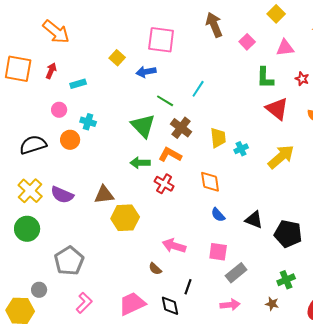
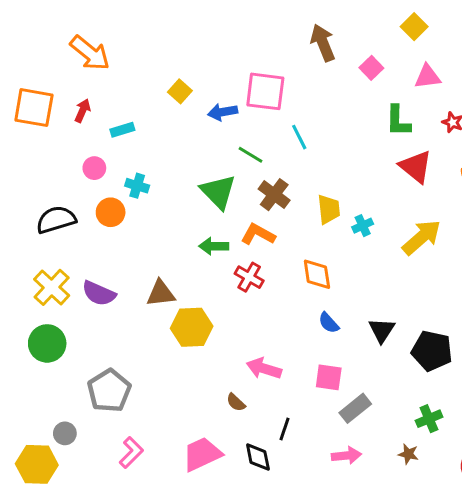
pink square: (161, 40) -> (265, 91), moved
cyan line: (198, 89) -> (299, 137), turned -60
black triangle: (254, 220) -> (382, 330), turned 42

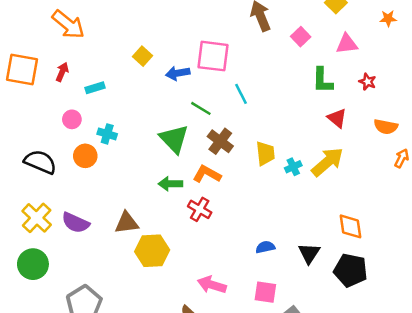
red triangle: (416, 167) -> (337, 118), size x0.7
black semicircle: (56, 220) -> (40, 162), turned 40
yellow arrow: (422, 237) -> (327, 162), moved
orange diamond: (317, 274) -> (350, 226), moved
blue semicircle: (329, 323) -> (265, 247), turned 120

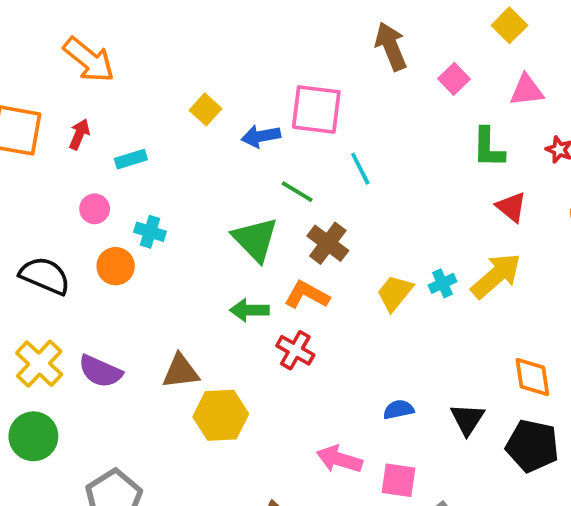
yellow trapezoid: (265, 153) -> (395, 293), moved, turned -135
pink arrow: (212, 285) -> (339, 459), moved

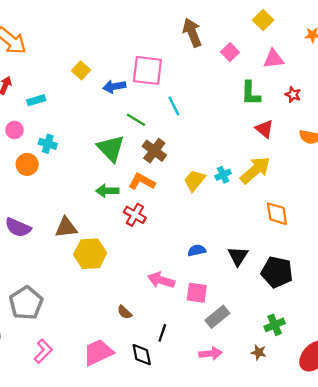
orange diamond: (532, 377) -> (277, 214), moved

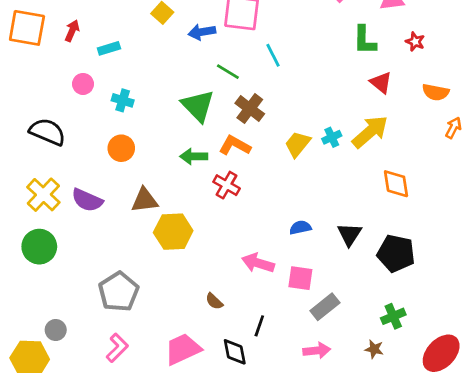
orange circle: (27, 164) -> (121, 148), moved
gray pentagon: (26, 303) -> (119, 292), moved

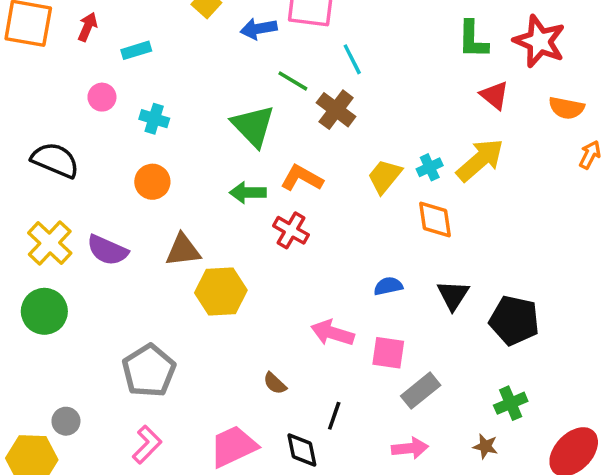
red star: (415, 42) -> (539, 41), size x2.0
brown cross: (250, 109) -> (336, 110), moved
orange diamond: (396, 184) -> (435, 220), moved

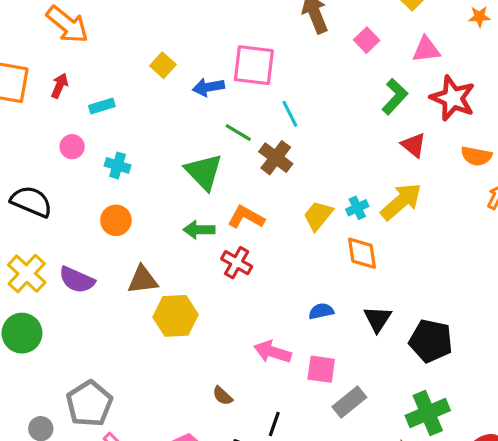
green L-shape: (473, 39) -> (395, 97), turned -138
gray pentagon: (149, 371) -> (89, 404), moved
green cross: (511, 403) -> (428, 413), size x1.5

